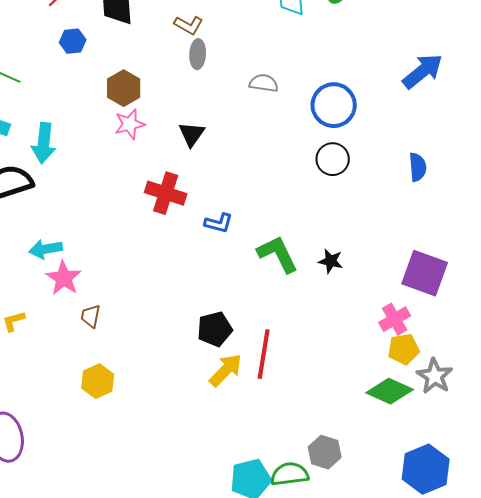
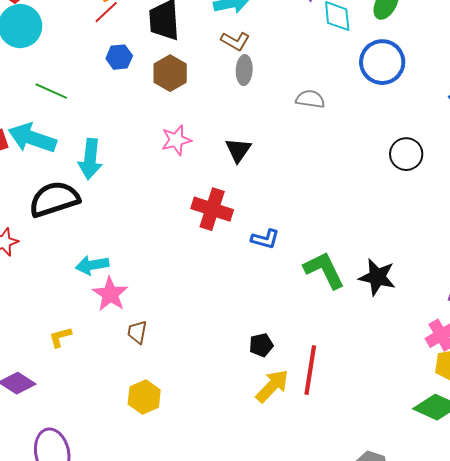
brown hexagon: (124, 88) -> (170, 73), moved
blue circle: (334, 105) -> (382, 62), moved
black circle: (333, 159) -> (406, 154), moved
black star: (331, 261) -> (377, 277), size x1.5
black pentagon: (215, 329) -> (261, 345), size x0.7

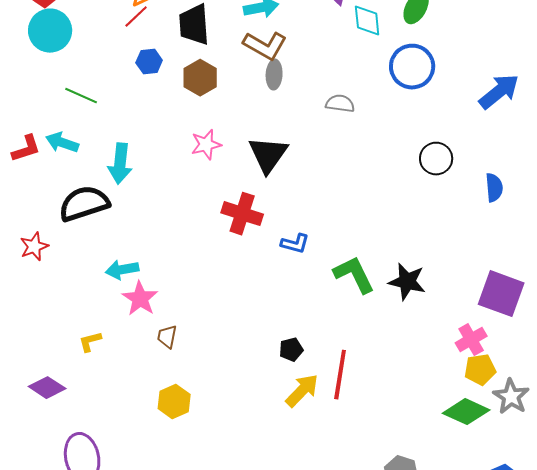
brown L-shape: (235, 41) -> (265, 46), size x1.5
cyan arrow: (32, 138) -> (62, 143), size x0.7
black triangle: (238, 150) -> (268, 155), size x1.5

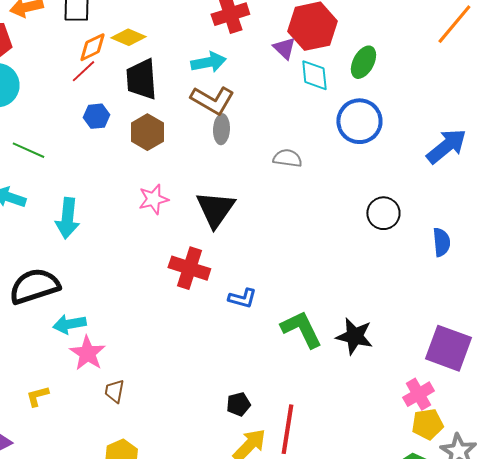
black semicircle: (84, 204) -> (34, 286), moved

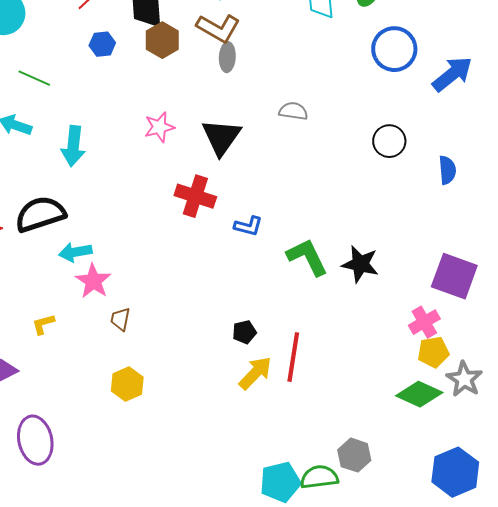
blue circle: (359, 121) -> (394, 49), moved
brown hexagon: (147, 132) -> (162, 40), moved
gray semicircle: (287, 158) -> (293, 111), moved

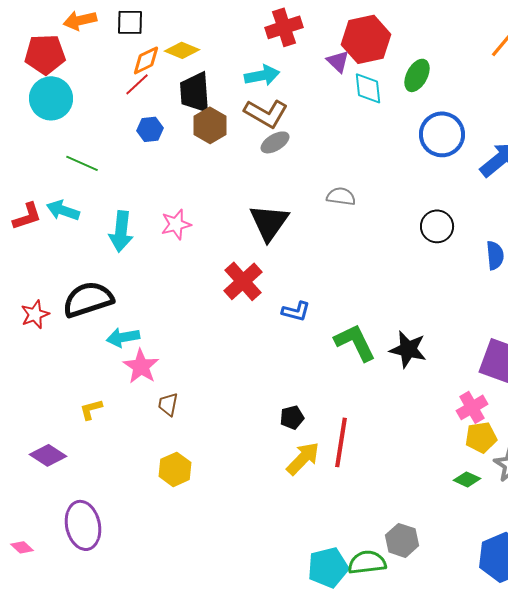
gray ellipse: (227, 57) -> (275, 142), turned 56
pink star: (159, 127) -> (176, 224), moved
red cross: (195, 196) -> (243, 281), turned 30
green diamond: (419, 394) -> (467, 479), size x0.6

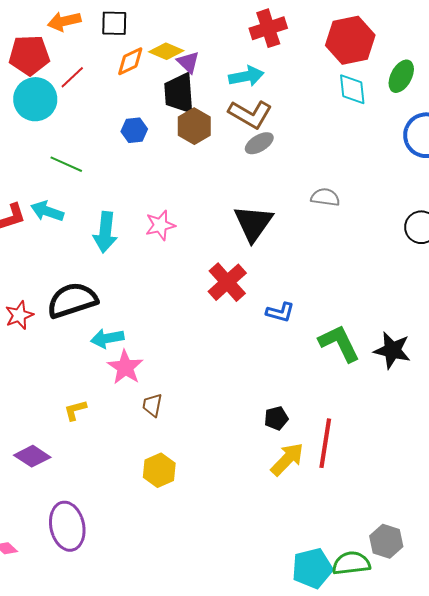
purple triangle: (338, 61) -> (188, 62), moved
red line: (137, 84) -> (72, 77), moved

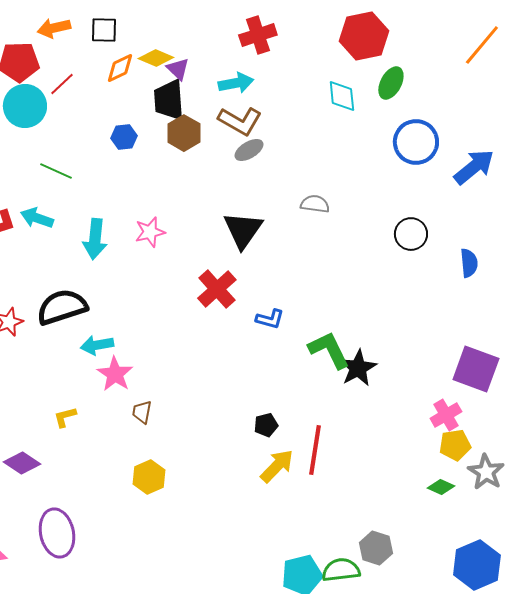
red hexagon: (350, 40) -> (364, 36), moved
black star: (392, 350) -> (358, 368), moved, turned 30

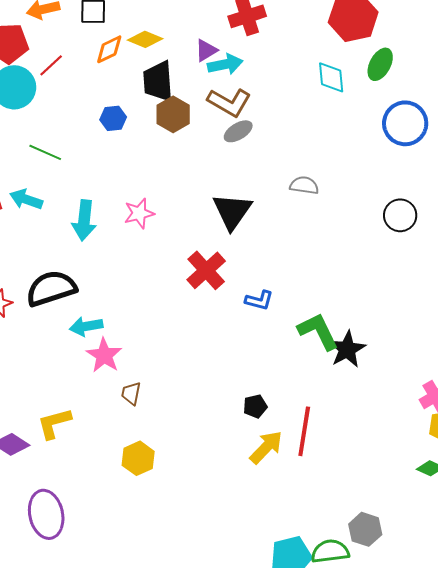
purple triangle: (178, 69) -> (206, 50), moved, turned 45
yellow L-shape: (65, 417) -> (54, 423), moved, size x1.5

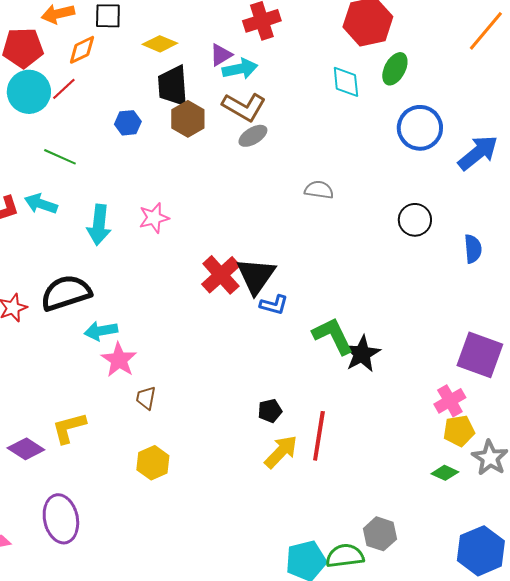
orange diamond: (109, 49) -> (82, 50), moved
red line: (51, 65) -> (64, 89), moved
black triangle: (232, 211) -> (256, 276), moved

